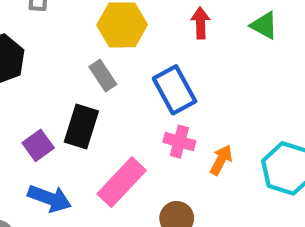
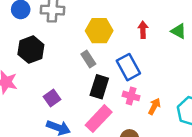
black rectangle: (81, 126) -> (99, 87), moved

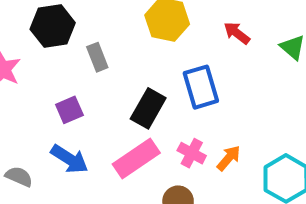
red arrow: (143, 30) -> (237, 33), turned -63
gray rectangle: (88, 59) -> (97, 57), moved
pink cross: (131, 96) -> (192, 153), moved

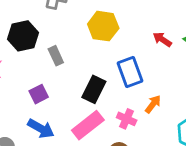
red arrow: (237, 33) -> (162, 39), moved
orange arrow: (229, 158) -> (153, 104), moved

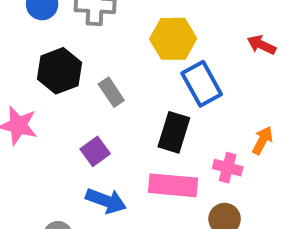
blue rectangle: (130, 72) -> (202, 84), moved
pink rectangle: (88, 125) -> (173, 185), turned 52

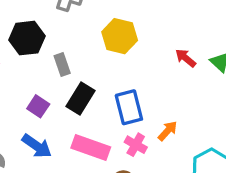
blue rectangle: (202, 84) -> (129, 107), moved
black rectangle: (174, 132) -> (81, 98), moved
purple square: (95, 151) -> (38, 106), turned -35

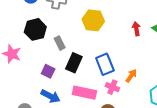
red arrow: (186, 58) -> (136, 29), turned 48

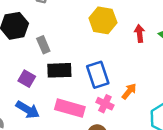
yellow hexagon: (93, 20) -> (103, 20), moved
black rectangle: (74, 63) -> (59, 70), turned 60

